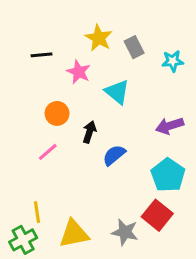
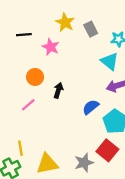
cyan triangle: (117, 92) -> (110, 61), moved
blue semicircle: (114, 155) -> (91, 107), moved
gray star: (125, 232) -> (84, 163), turned -30

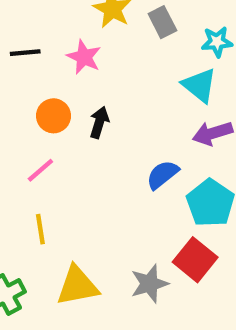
black line: (24, 35) -> (25, 53), moved
black arrow: (58, 90) -> (99, 122), moved
yellow line: (21, 148) -> (40, 229), moved

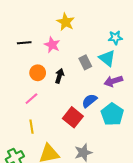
gray rectangle: (162, 22) -> (85, 62), moved
red square: (195, 260) -> (73, 117), moved

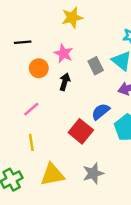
yellow star: (66, 22) -> (72, 18), turned 30
pink star: (52, 45) -> (64, 53), moved
orange circle: (38, 73) -> (39, 68), moved

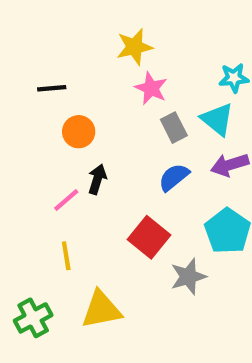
pink star: (64, 53) -> (151, 88), moved
black arrow: (65, 82) -> (97, 179), moved
blue semicircle: (101, 112) -> (174, 177), moved
gray star: (93, 173) -> (188, 277), moved

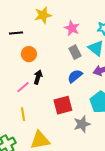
yellow star: (135, 47) -> (43, 15), moved
pink star: (151, 88) -> (72, 28), moved
red square: (149, 237) -> (63, 105), turned 36

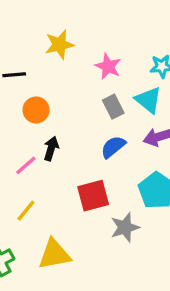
yellow line: (23, 114) -> (26, 211), turned 48

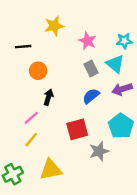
pink line: (26, 165) -> (31, 118), moved

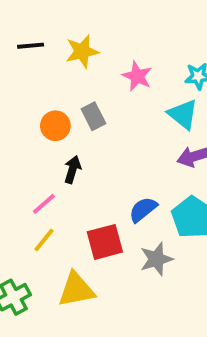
black line: (23, 47) -> (31, 46), moved
gray rectangle: (91, 68) -> (93, 116), moved
blue semicircle: (91, 96) -> (143, 210), moved
red square: (77, 129) -> (105, 242), moved

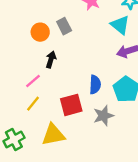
blue semicircle: (143, 210) -> (95, 85), turned 132

